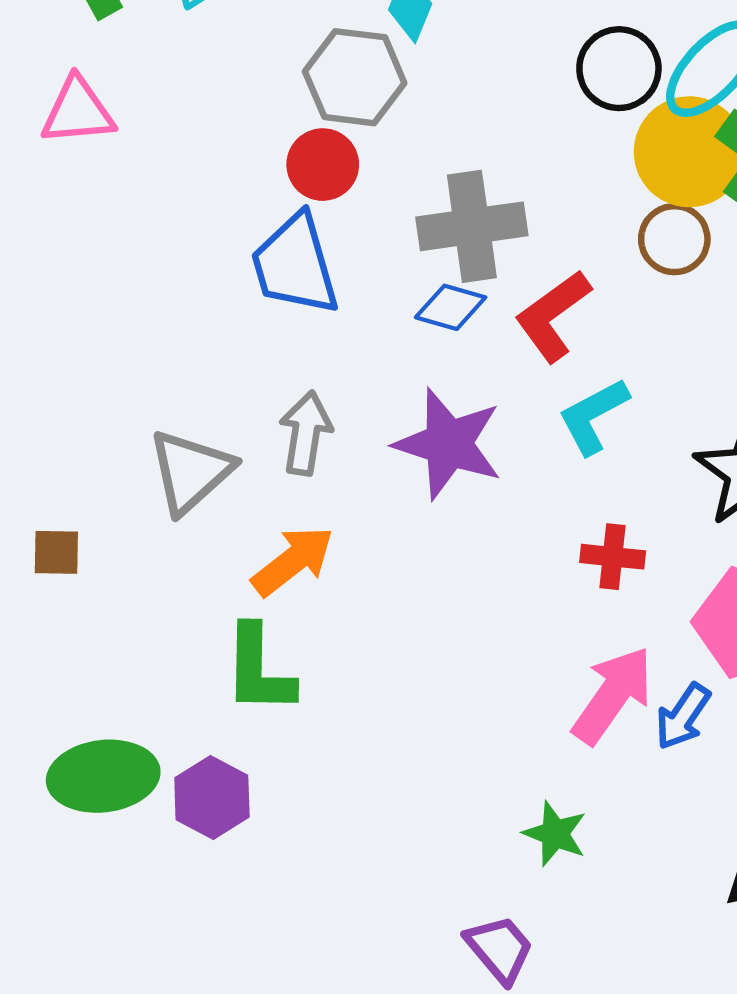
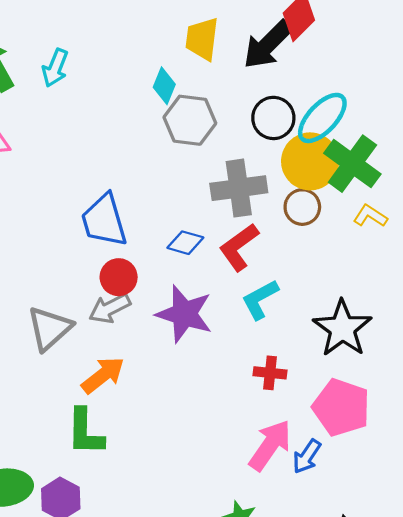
gray hexagon: (355, 77) -> (190, 120), moved
red circle: (323, 165) -> (119, 277), moved
gray cross: (472, 226) -> (239, 188), moved
gray arrow: (306, 433) -> (110, 308), turned -126

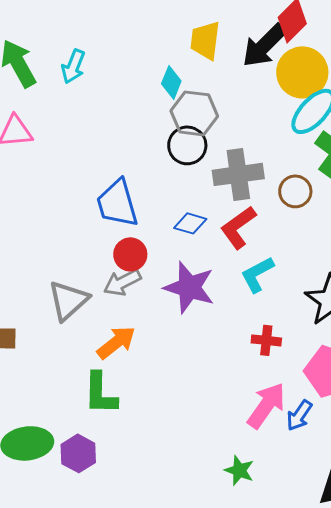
black circle: (273, 118) -> (187, 145), moved
yellow circle: (310, 161) -> (302, 72), moved

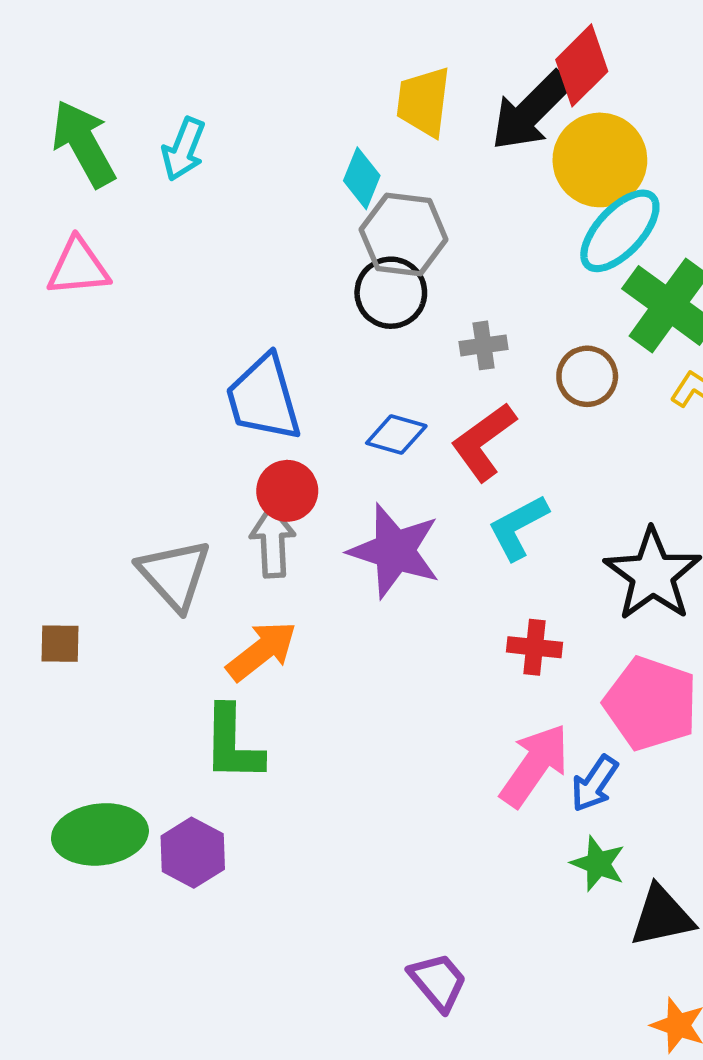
gray cross: (238, 174) -> (484, 345), size x0.5
gray arrow: (122, 282) -> (273, 542), turned 114
gray triangle: (68, 300) -> (174, 574), turned -30
green star: (239, 470) -> (598, 864), moved

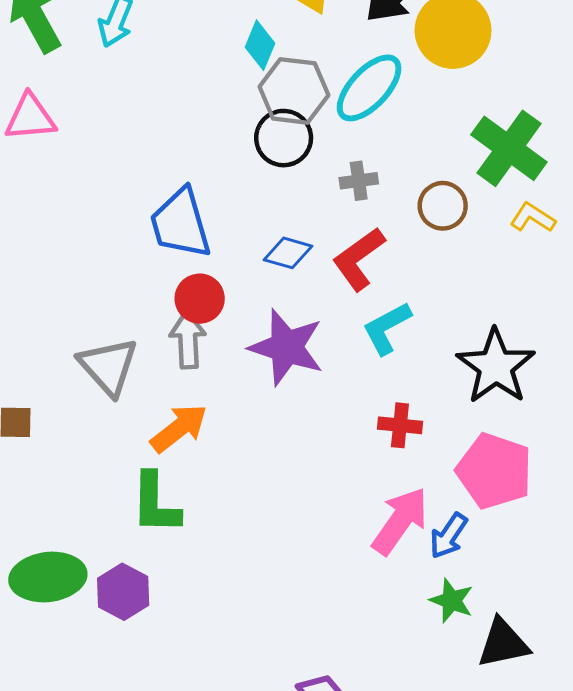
cyan ellipse: (620, 231) -> (369, 88), moved

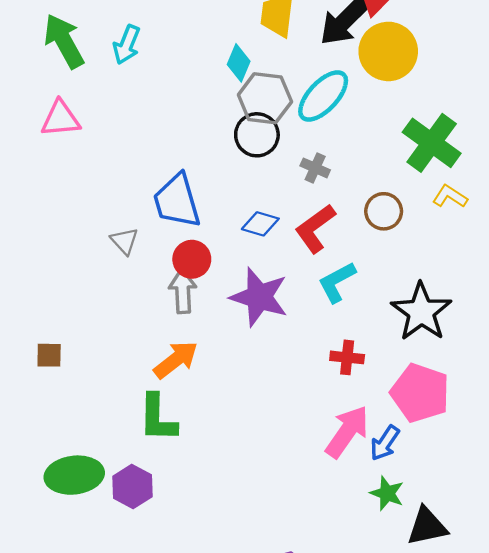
gray cross: (359, 181) -> (315, 168), turned 32
brown circle: (443, 206) -> (384, 211), moved
gray triangle: (108, 366) -> (124, 241), moved, size x0.6

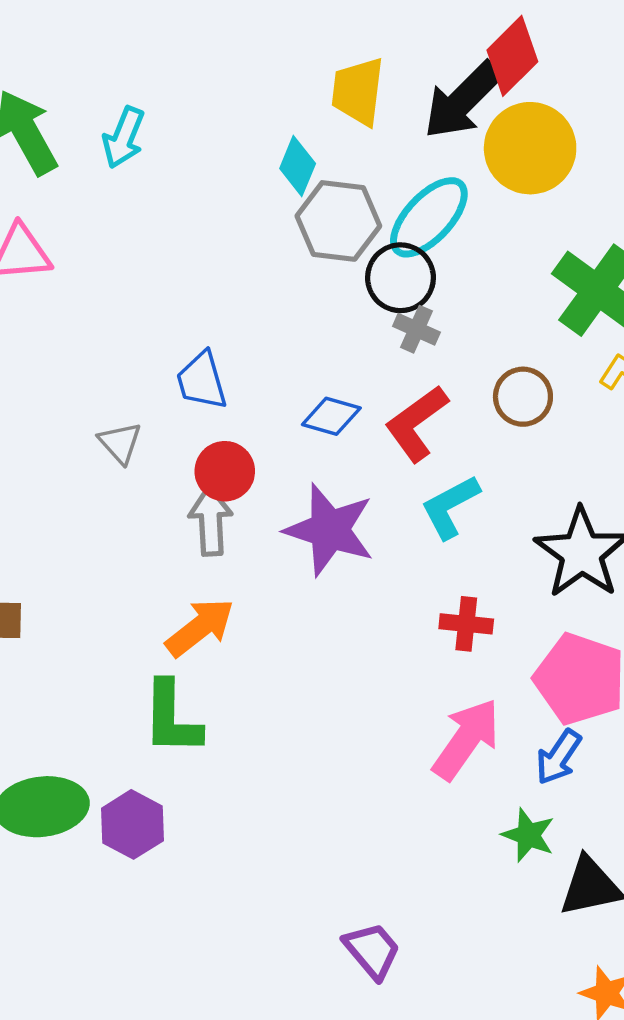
black circle: (257, 135) -> (401, 278), moved
blue trapezoid: (177, 201) -> (202, 381), size x0.7
blue arrow: (385, 443) -> (558, 757), moved

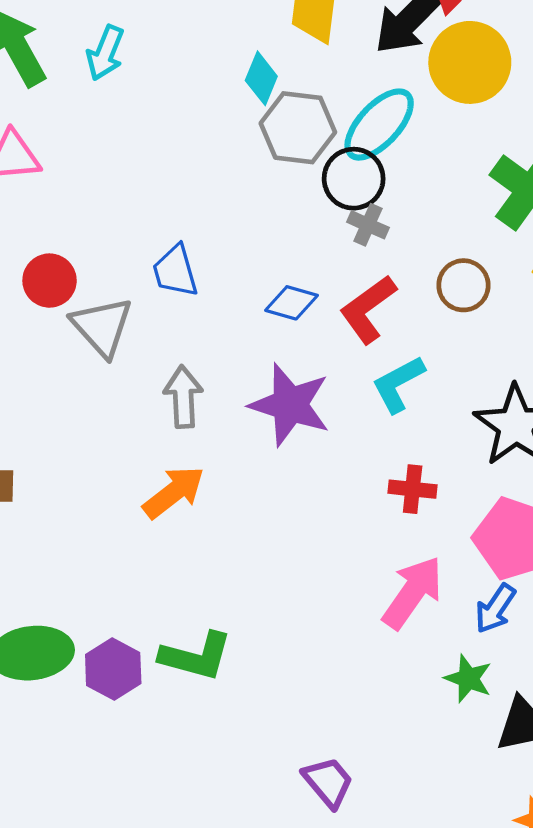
gray triangle: (120, 443) -> (102, 327), size x1.6
red circle: (225, 471) -> (50, 281), moved
green L-shape: (172, 718) -> (196, 656), moved, turned -76

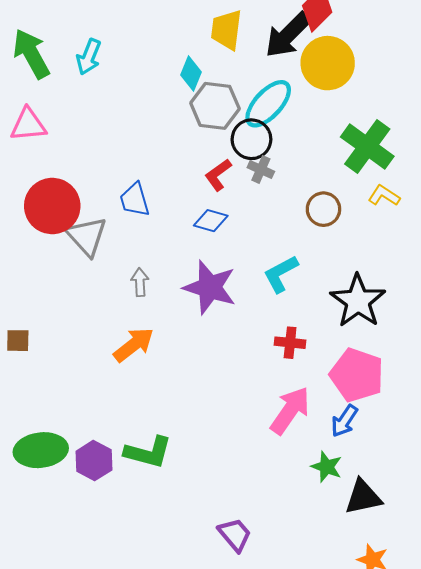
red circle: (50, 281) -> (52, 206), size x1.6
red L-shape: (368, 309) -> (218, 175), moved, size x0.7
gray arrow: (183, 397) -> (140, 282), size x0.7

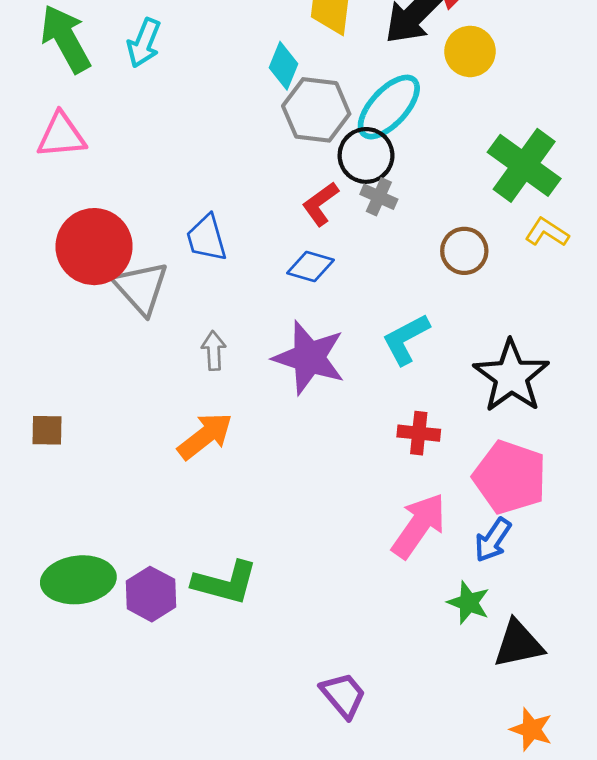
yellow circle: (328, 63) -> (470, 51), size x0.7

